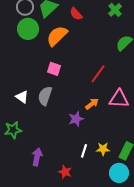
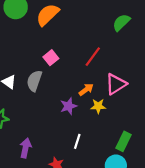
pink square: (54, 69) -> (51, 58), moved, turned 32
pink triangle: (119, 99) -> (116, 84), turned -35
yellow star: (103, 149) -> (98, 106), moved

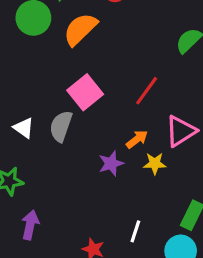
pink square: (51, 58) -> (85, 92), size x1.5
white line: (77, 141) -> (135, 231), moved
purple arrow: (26, 148) -> (30, 225), moved

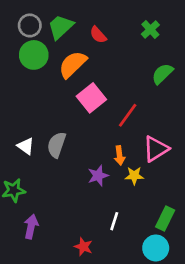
pink square: (85, 92) -> (91, 98), moved
orange arrow: (137, 139) -> (120, 155), turned 120
white line: (135, 231) -> (114, 221), moved

